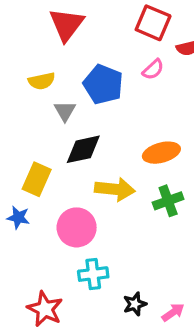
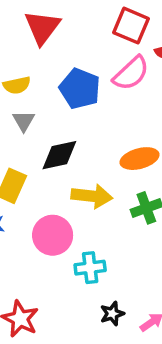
pink semicircle: (153, 69) -> (131, 73), size x1.6
gray triangle: (65, 111) -> (24, 121), moved
cyan cross: (93, 274) -> (90, 268), moved

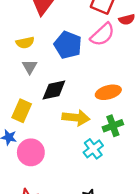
pink circle: (53, 235) -> (31, 152), moved
cyan cross: (90, 268) -> (93, 149), moved, turned -30

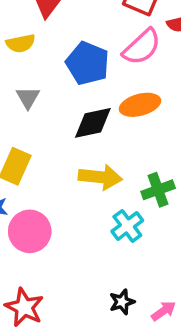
yellow semicircle: (25, 43) -> (21, 43), moved
black diamond: (54, 90) -> (93, 123), moved
orange ellipse: (108, 92) -> (140, 105), moved

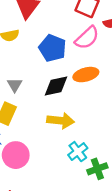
gray triangle: (28, 98) -> (15, 85), moved
green cross: (158, 190) -> (97, 169), moved

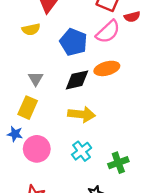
cyan cross: (78, 152) -> (82, 151), moved

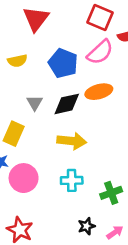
yellow semicircle: (31, 29) -> (17, 61), moved
gray triangle: (36, 79) -> (35, 103), moved
cyan cross: (82, 151) -> (72, 180), turned 36

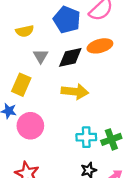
yellow semicircle: (17, 61) -> (25, 31), moved
cyan cross: (72, 180) -> (86, 137), moved

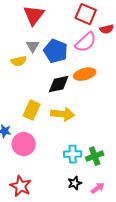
gray triangle: (41, 56) -> (33, 46), moved
yellow rectangle: (21, 85) -> (32, 110), moved

